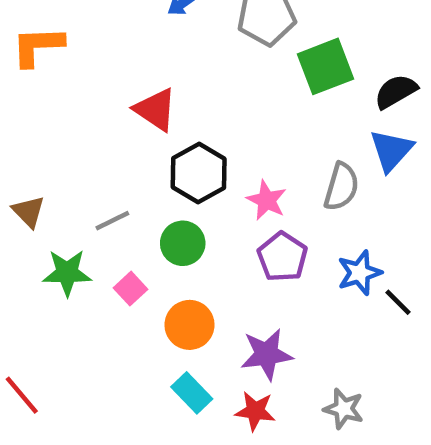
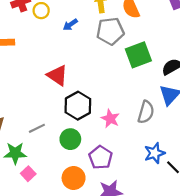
purple pentagon: (282, 257) -> (101, 157), moved
pink square: (131, 289) -> (28, 174), moved

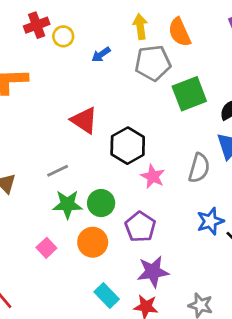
black hexagon: (78, 106) -> (128, 146), moved
gray line: (37, 128) -> (58, 171), moved
green star: (15, 153) -> (67, 204), moved
orange circle: (74, 178) -> (93, 242), moved

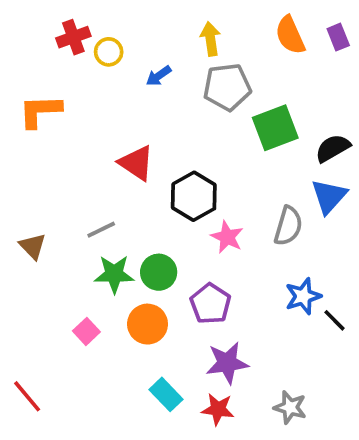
orange semicircle: (179, 32) -> (290, 35), moved

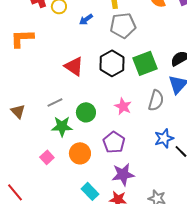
green square: (275, 128) -> (145, 63), moved
black hexagon: (194, 196) -> (112, 63), moved
green circle: (159, 272) -> (86, 112), moved

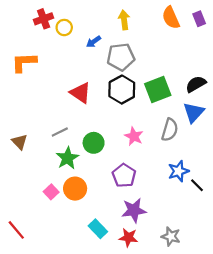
gray pentagon: (123, 25) -> (121, 57), moved
green star: (62, 126) -> (67, 158), turned -30
orange circle: (80, 153) -> (75, 189), moved

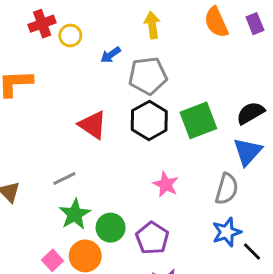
gray semicircle: (170, 130) -> (227, 189), moved
green circle: (94, 143) -> (111, 228), moved

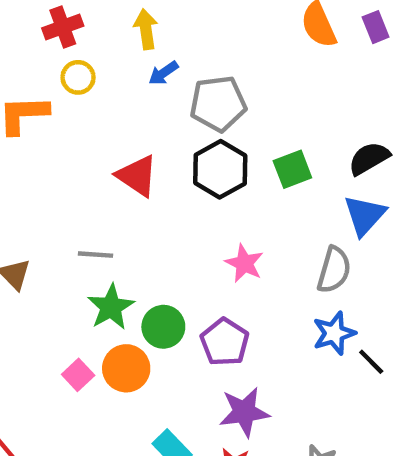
yellow arrow: (152, 25) -> (146, 29), moved
yellow circle: (70, 36) -> (78, 77), moved
green square: (198, 120) -> (292, 169), size x0.7
gray line: (64, 178) -> (96, 255), turned 30

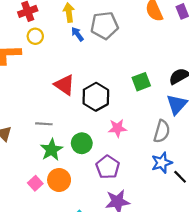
blue arrow: (163, 73) -> (77, 34), turned 88
gray pentagon: (218, 104) -> (104, 25), moved
black hexagon: (220, 169) -> (96, 97), moved
pink star: (244, 263) -> (117, 128), turned -30
green circle: (163, 327) -> (82, 143), moved

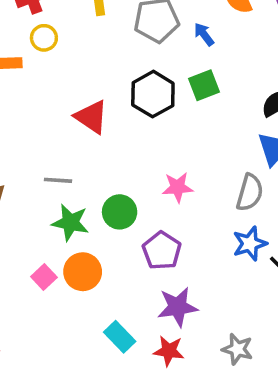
blue arrow: (77, 34) -> (204, 34), moved
green square: (141, 82) -> (204, 85), moved
black hexagon: (96, 97) -> (153, 94), moved
green star: (51, 150) -> (70, 222), turned -30

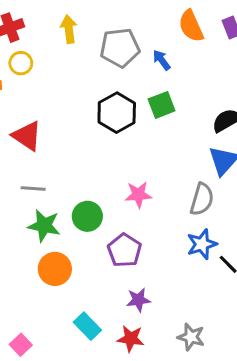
red triangle: (91, 117) -> (27, 136), moved
pink square: (44, 277) -> (21, 345), moved
purple star: (178, 307) -> (138, 300), size x0.7

